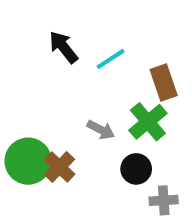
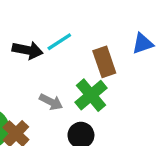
black arrow: (63, 47) -> (28, 50), moved, turned 140

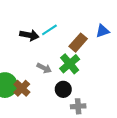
brown rectangle: (104, 62) -> (78, 43), turned 60

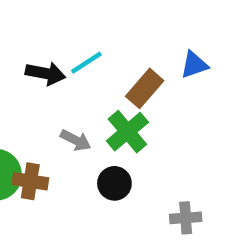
brown cross: (22, 88) -> (30, 181), turned -35
gray cross: (78, 106) -> (186, 218), moved

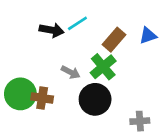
blue triangle: (194, 65) -> (148, 36), moved
black circle: (114, 183) -> (95, 99), size x1.5

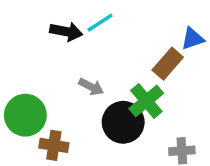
brown rectangle: (114, 40) -> (168, 64), moved
green cross: (103, 67) -> (146, 101), moved
brown cross: (42, 98) -> (54, 145), moved

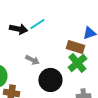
brown rectangle: (168, 64) -> (75, 47), turned 66
green cross: (146, 101) -> (77, 63), moved

